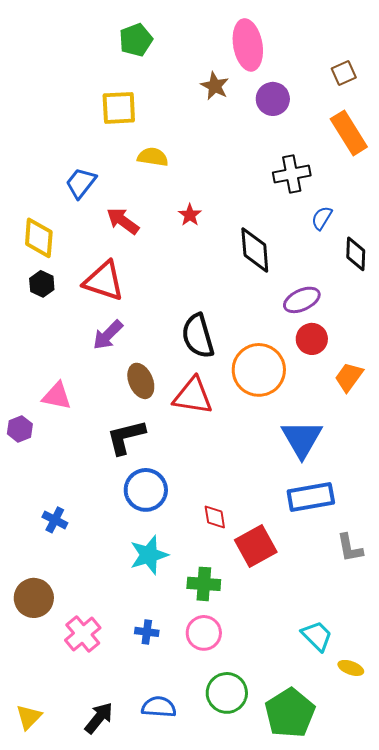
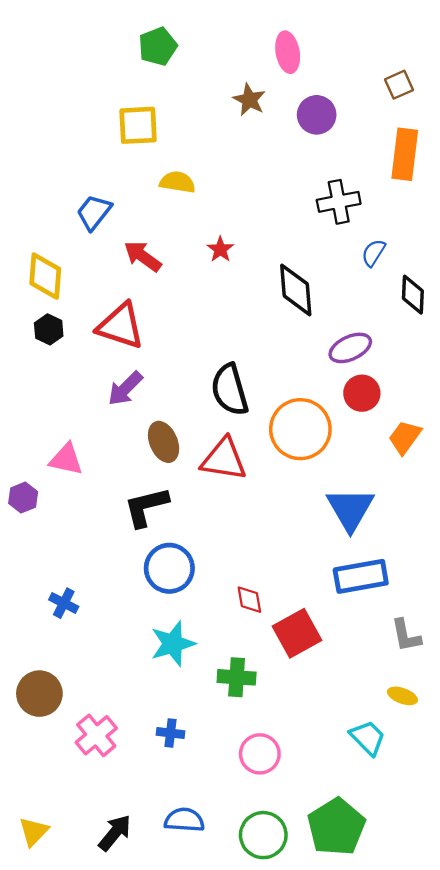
pink ellipse: (248, 45) -> (288, 52), size x0.7
orange rectangle: (349, 133) -> (405, 154), turned 39
pink circle: (204, 633) -> (260, 754), moved
yellow ellipse: (351, 668) -> (402, 696), moved
green circle: (227, 693) -> (263, 835), moved

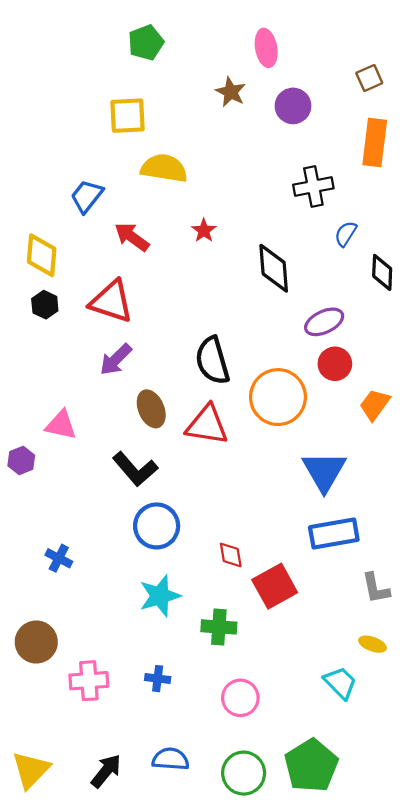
yellow semicircle: (177, 182) -> (164, 168), size x1.4
black L-shape: (146, 507) -> (135, 469), turned -117
pink cross: (96, 735) -> (89, 681), turned 36
yellow triangle: (34, 832) -> (31, 770), size x1.4

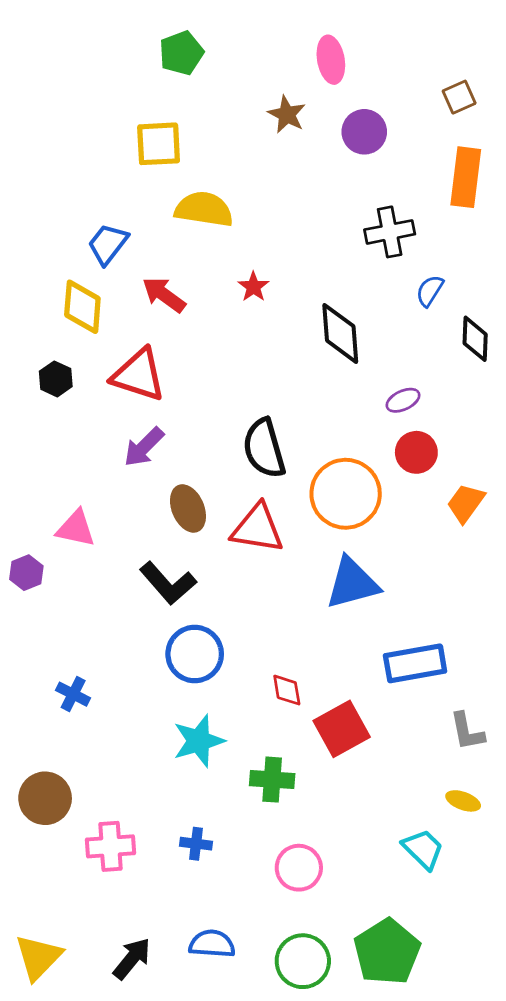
yellow diamond: (42, 255) -> (82, 307), moved
purple ellipse: (324, 322) -> (403, 400), size x0.7
blue triangle: (324, 471) -> (352, 583), moved, turned 45

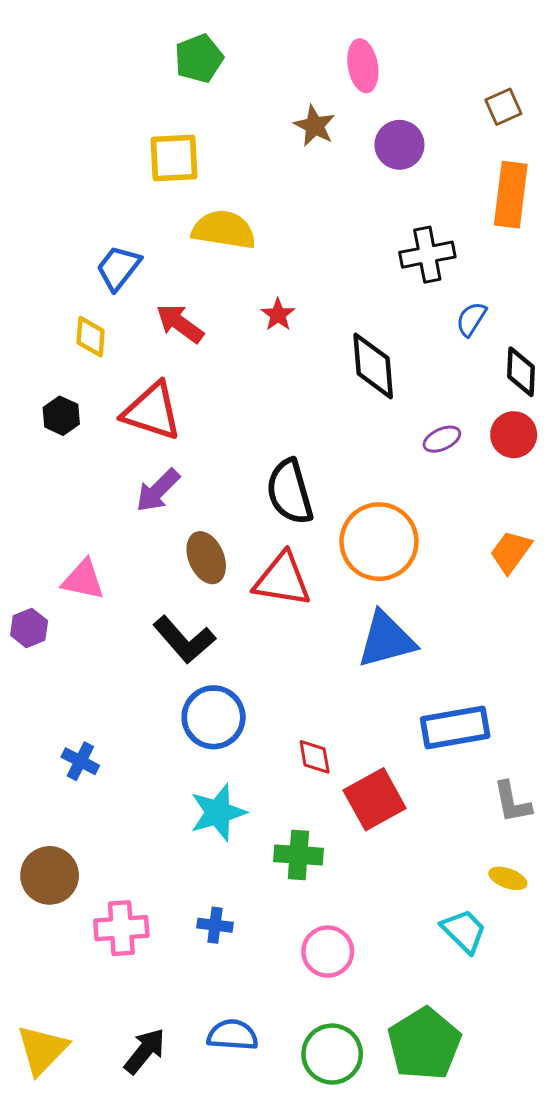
yellow diamond: (82, 307) -> (91, 337), size x0.7
red circle: (416, 452) -> (514, 435), moved

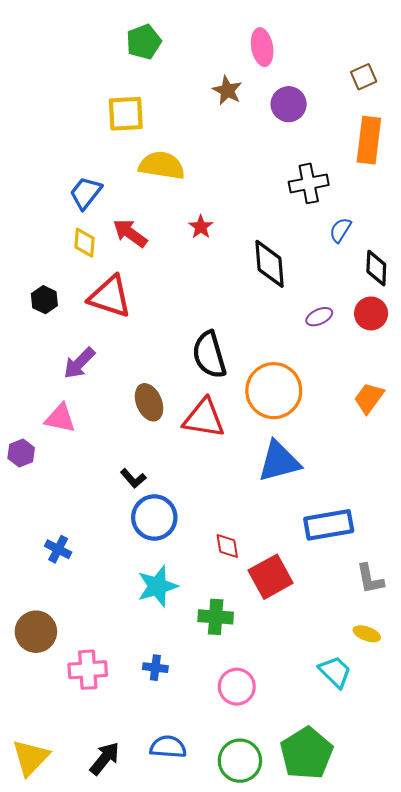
yellow diamond: (91, 337) -> (85, 243), moved
purple arrow: (158, 490) -> (79, 363), moved
black L-shape: (184, 640) -> (133, 478), moved, size x0.6

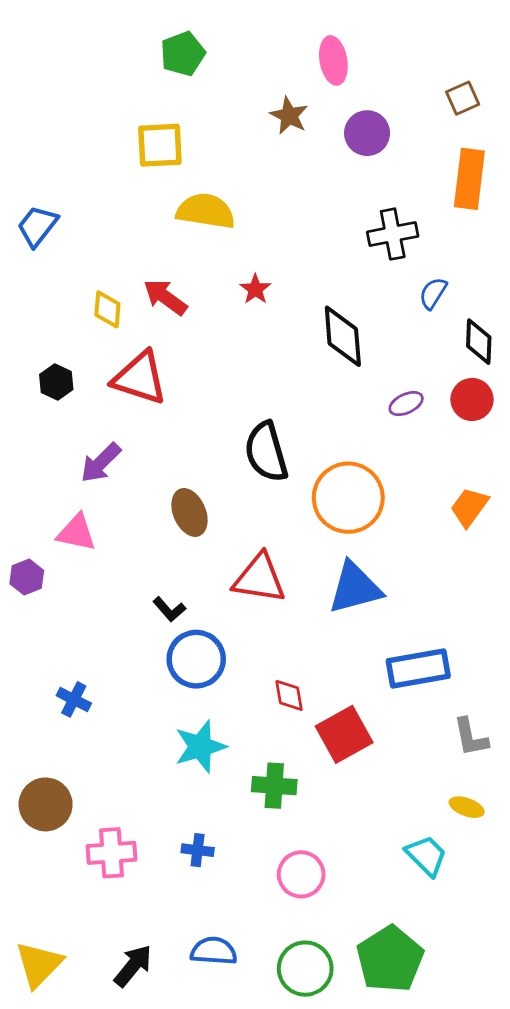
blue trapezoid: (86, 193) -> (37, 226), moved
red triangle: (204, 418) -> (259, 578), moved

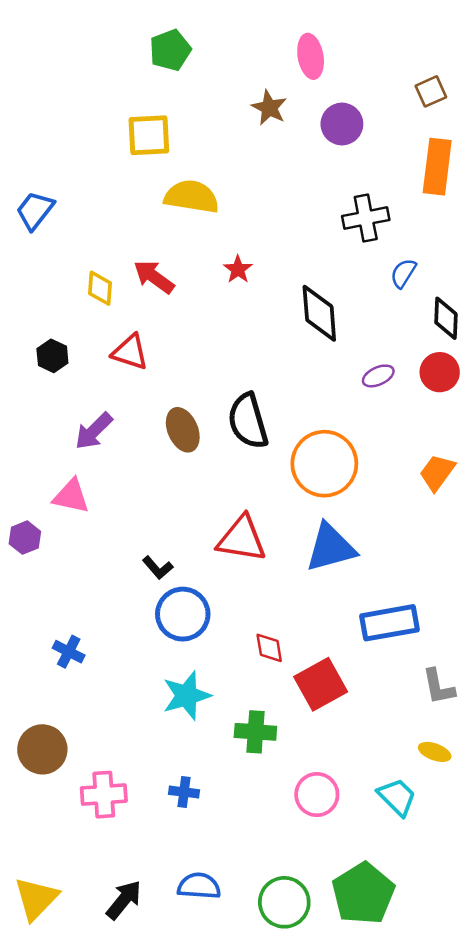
red triangle: (140, 378) -> (130, 352), size x0.7
brown ellipse: (189, 512) -> (183, 430), moved
pink circle: (301, 874) -> (317, 795), moved

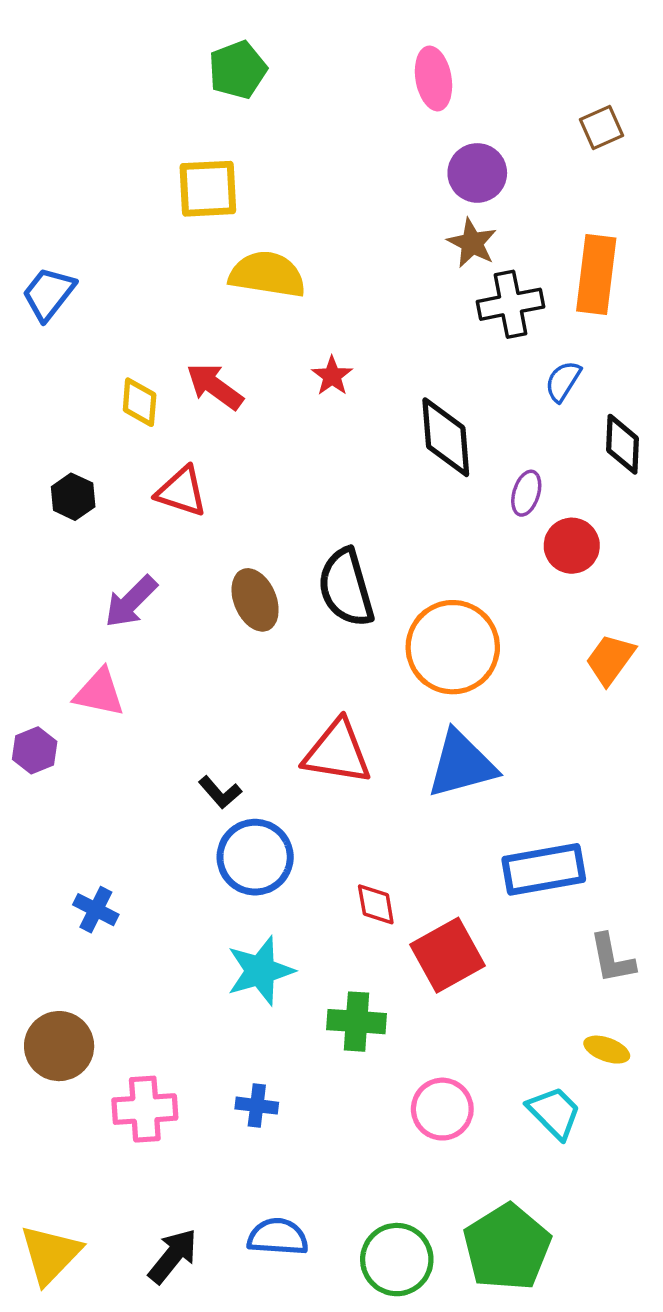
brown star: (269, 108) -> (472, 243), moved
orange rectangle: (437, 167) -> (596, 274), moved
red circle: (440, 372) -> (572, 546), moved
purple ellipse: (378, 376) -> (526, 493), moved, turned -48

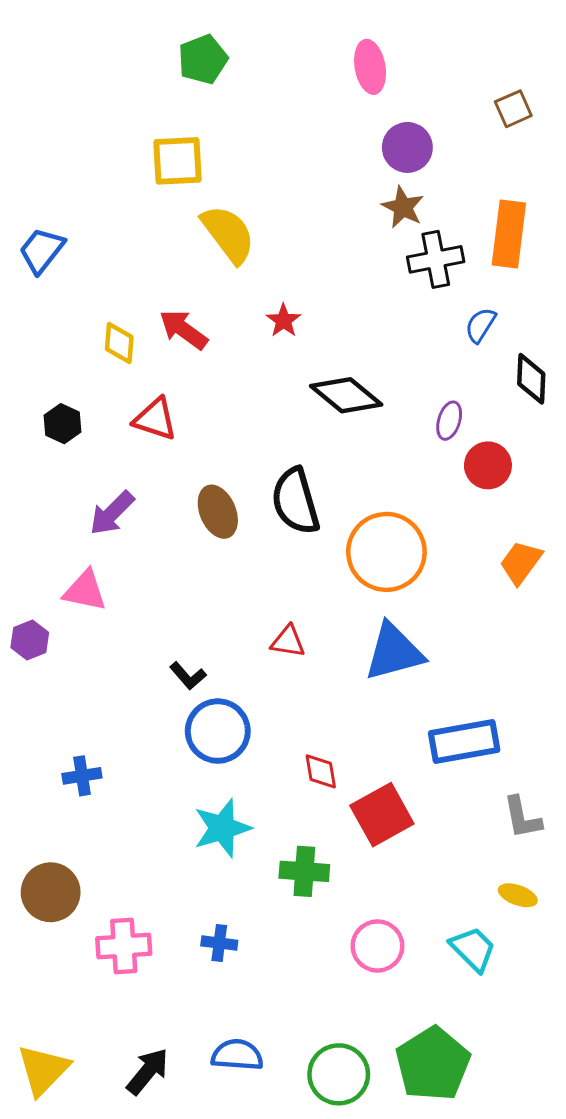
yellow semicircle: (267, 274) -> (228, 234), turned 44
black diamond: (446, 437) -> (346, 395), moved, turned -46
red triangle: (337, 752) -> (288, 642), size x0.6
blue cross: (96, 910) -> (82, 776), turned -36

